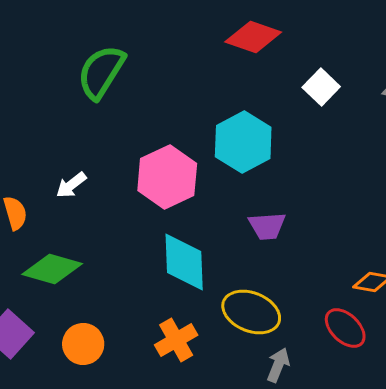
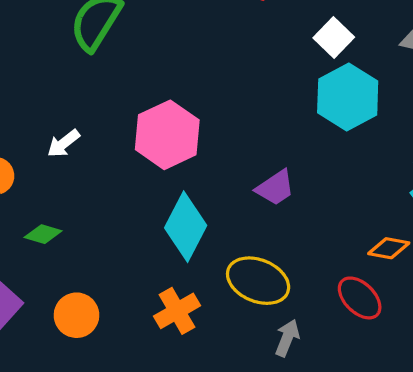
cyan hexagon: (243, 142) -> (348, 97), moved
purple trapezoid: (267, 226) -> (275, 188), turned -30
cyan diamond: (184, 262) -> (186, 227), turned 30
green diamond: (52, 269) -> (43, 234), size x0.6

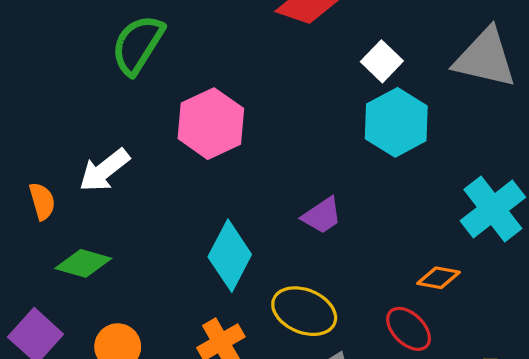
pink hexagon: (167, 135) -> (211, 124), moved
white arrow: (64, 143) -> (104, 170), size x1.5
green diamond: (43, 234) -> (83, 263), size x1.4

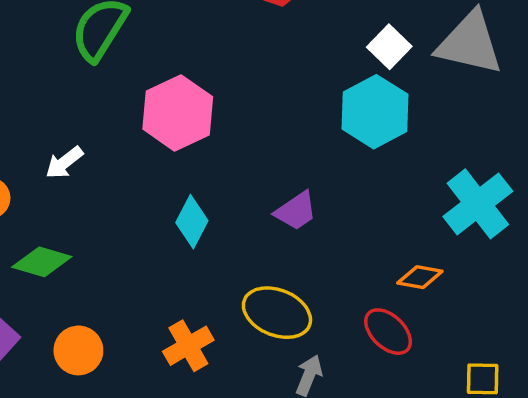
white square: (382, 61) -> (389, 47), moved
white arrow: (104, 170) -> (64, 163), size x0.7
cyan diamond: (230, 256) -> (192, 222), moved, size x0.7

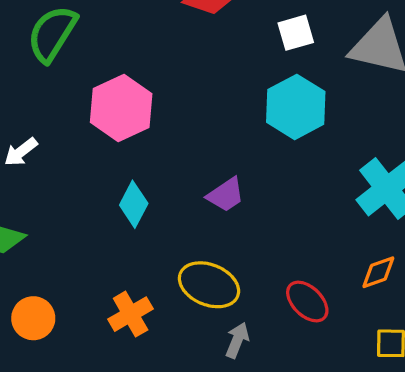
white square: (389, 47) -> (296, 33), moved, turned 30
orange diamond: (420, 277) -> (378, 272), moved, turned -30

